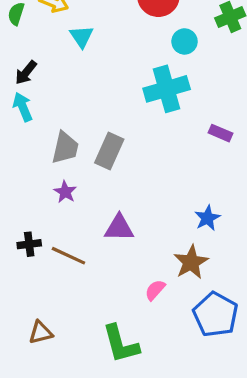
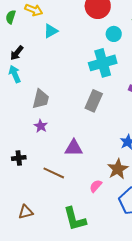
cyan triangle: (82, 37) -> (51, 31), turned 35
gray rectangle: (109, 151) -> (94, 101), moved
brown line: (68, 256) -> (54, 173), moved

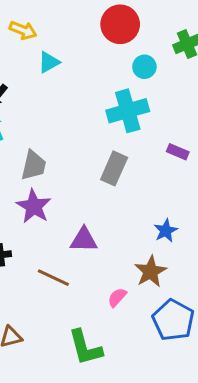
purple star: (41, 126) -> (34, 206), size x1.6

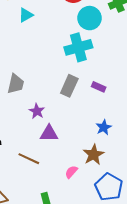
cyan circle: (144, 67) -> (90, 18), size x1.5
purple rectangle: (178, 152) -> (99, 87), moved
purple star: (34, 206) -> (37, 111), moved, size x0.7

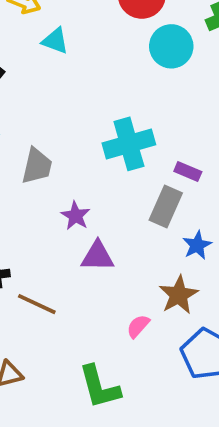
cyan triangle: (26, 15) -> (55, 41), turned 49
cyan cross: (78, 47) -> (129, 144), moved
gray rectangle: (69, 86) -> (166, 207), moved
brown line: (29, 159) -> (37, 304), moved

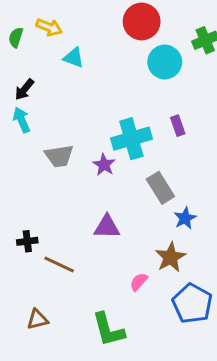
gray trapezoid: (37, 166) -> (59, 156), turned 68
purple rectangle: (188, 172) -> (178, 126), moved, turned 48
gray rectangle: (166, 207) -> (160, 188), turned -56
purple star: (76, 216) -> (104, 165), moved

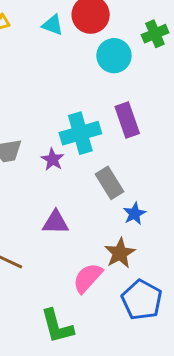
cyan triangle: (74, 58) -> (53, 25), moved
purple rectangle: (178, 126) -> (127, 120), size x1.6
pink semicircle: (139, 282) -> (88, 278), size x1.6

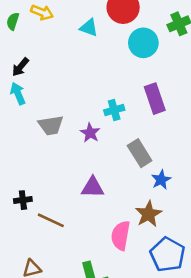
cyan triangle: (53, 25) -> (89, 28), moved
cyan cross: (80, 133) -> (114, 110), size x0.6
pink semicircle: (88, 278) -> (121, 236), turned -32

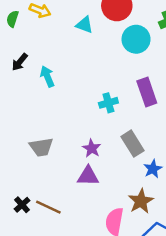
cyan arrow: (18, 94) -> (47, 76), moved
gray trapezoid: (51, 125) -> (41, 147), moved
purple star: (90, 133) -> (92, 148), moved
black cross: (23, 200) -> (22, 205), moved, turned -35

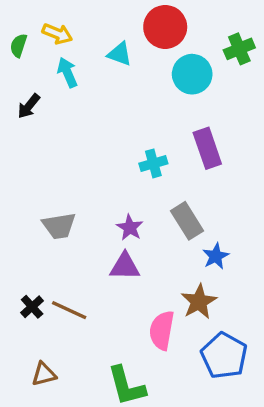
cyan arrow: (47, 76) -> (67, 72), moved

